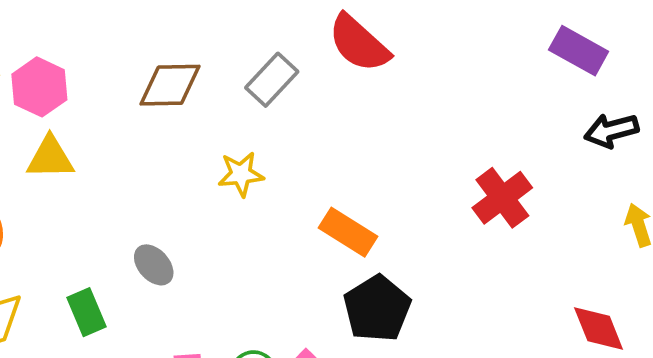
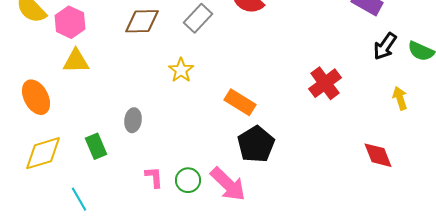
black arrow: (611, 131) -> (385, 46), turned -40
yellow star: (241, 174) -> (181, 70), turned -30
gray ellipse: (154, 265) -> (133, 120), turned 50

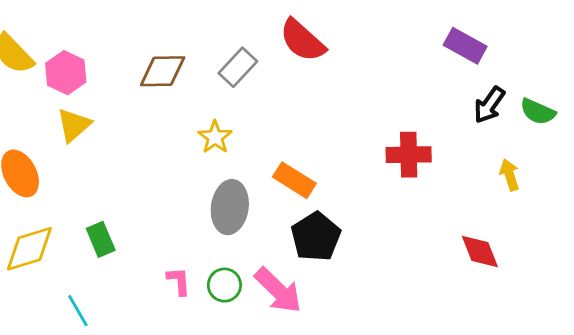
yellow triangle: (76, 61) -> (74, 125), turned -40
red cross: (325, 83) -> (409, 155), turned 36
gray ellipse: (133, 120) -> (230, 207), moved, size x1.6

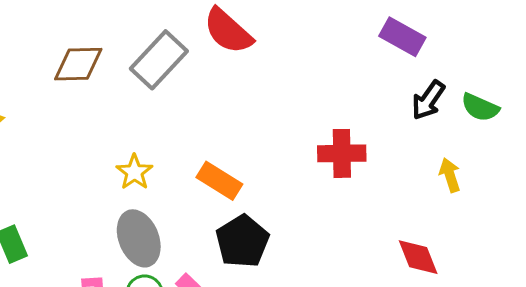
gray rectangle: (238, 67) -> (159, 60), size x1.4
yellow star: (215, 137) -> (134, 172), moved
gray ellipse: (230, 207) -> (139, 238), moved, turned -30

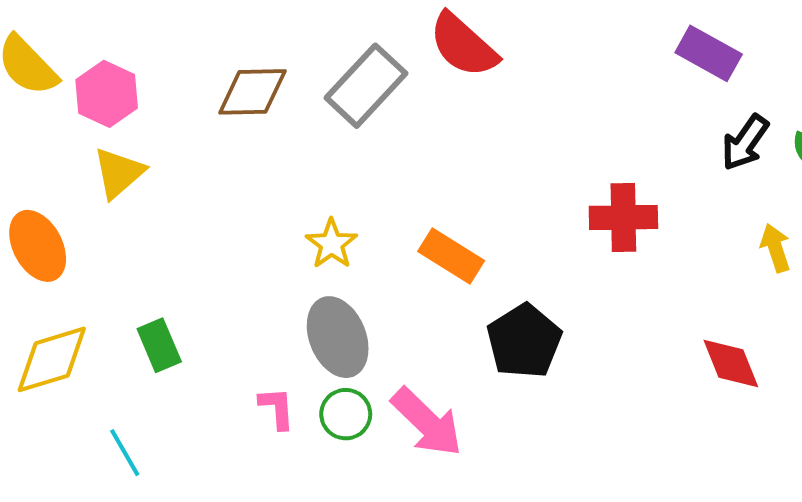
black pentagon: (242, 241) -> (524, 341), moved

